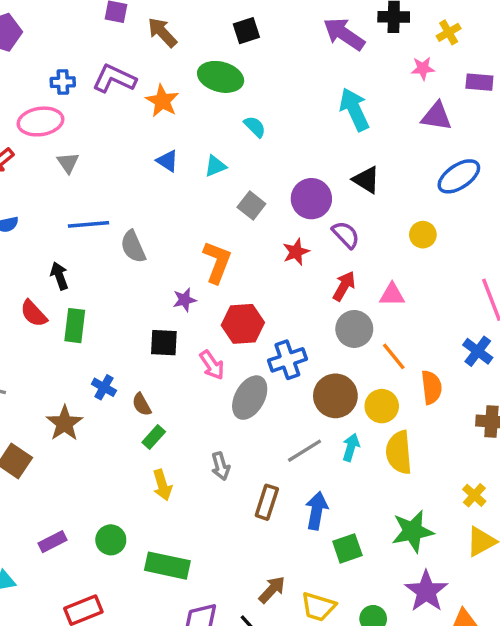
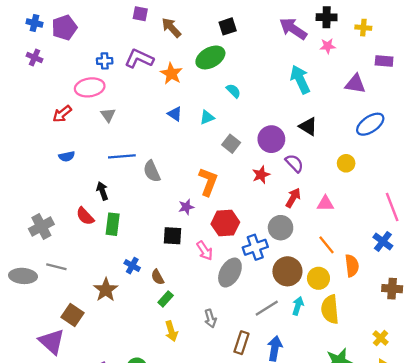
yellow cross: (449, 32) -> (363, 28), turned 35
pink star: (423, 68) -> (328, 46), moved
green ellipse: (221, 77) -> (210, 57), turned -44
gray circle: (354, 329) -> (281, 228), moved

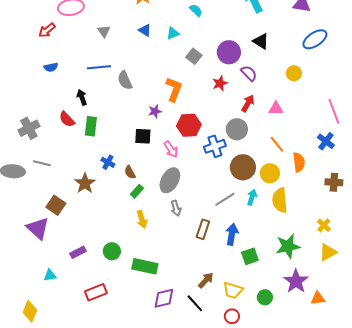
gray triangle: (108, 115) -> (104, 31), moved
gray ellipse: (230, 273) -> (170, 180), moved

